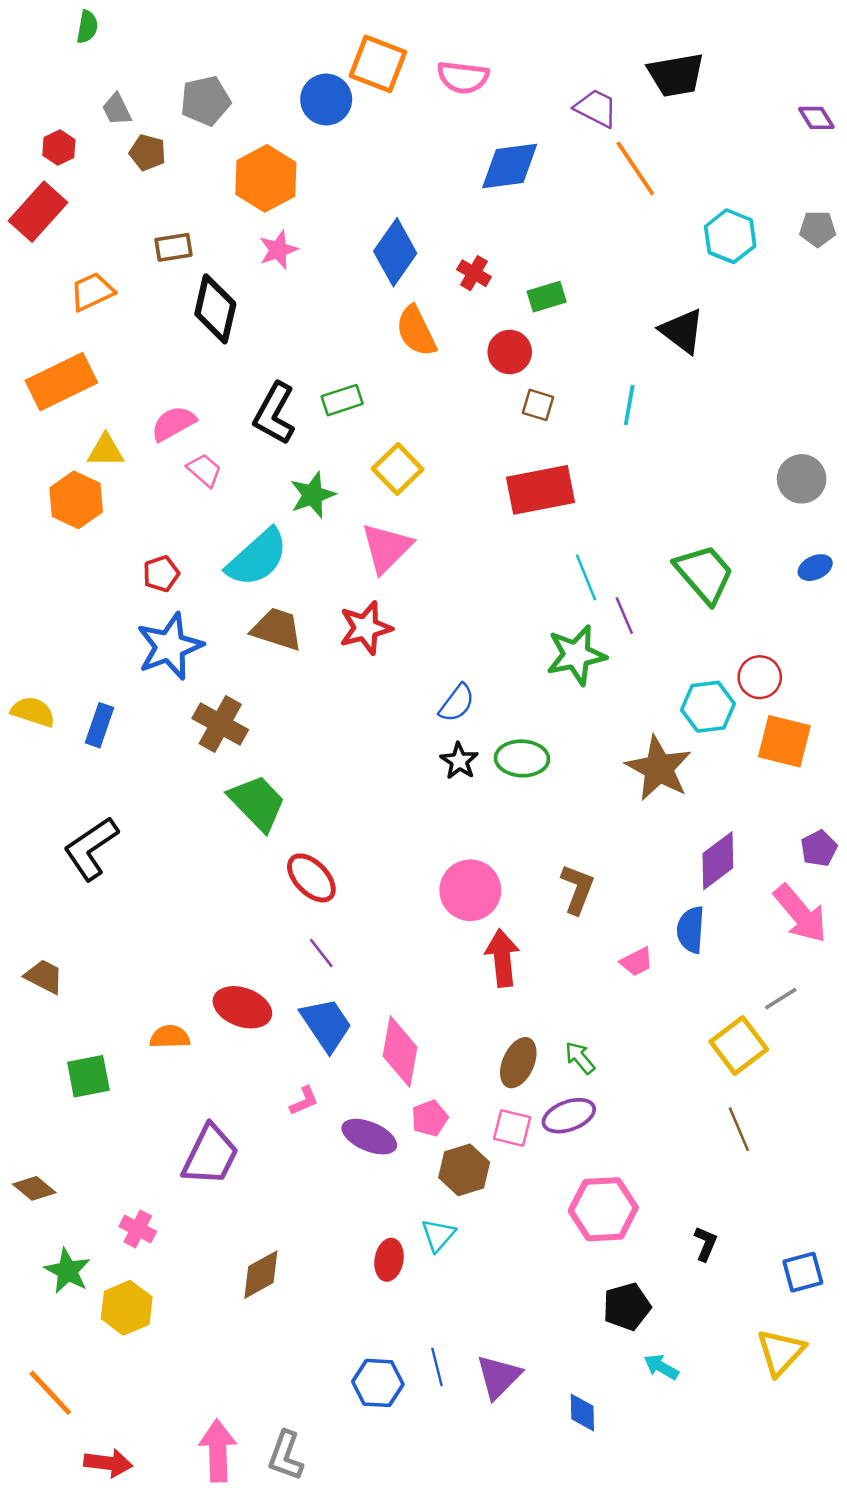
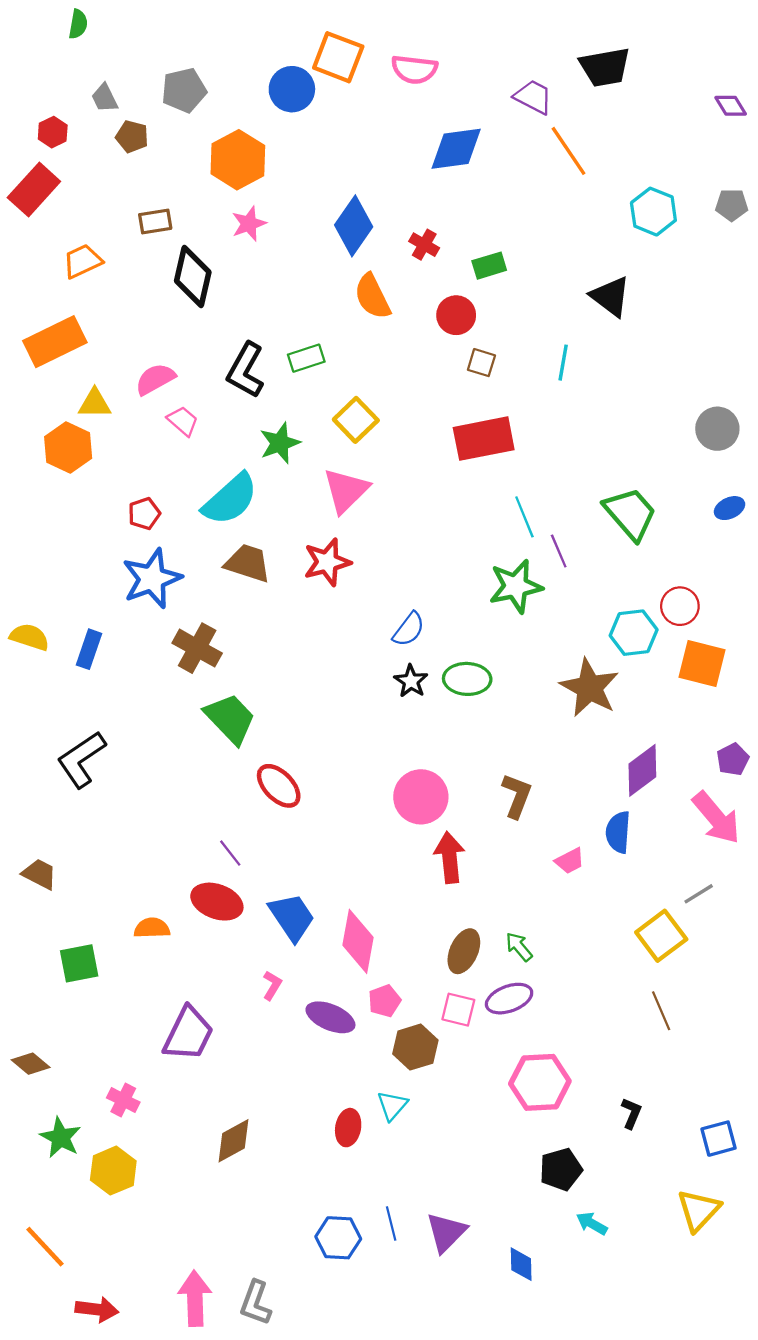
purple line: (321, 953) -> (230, 853), moved
pink L-shape: (304, 1101) -> (272, 985), turned -36

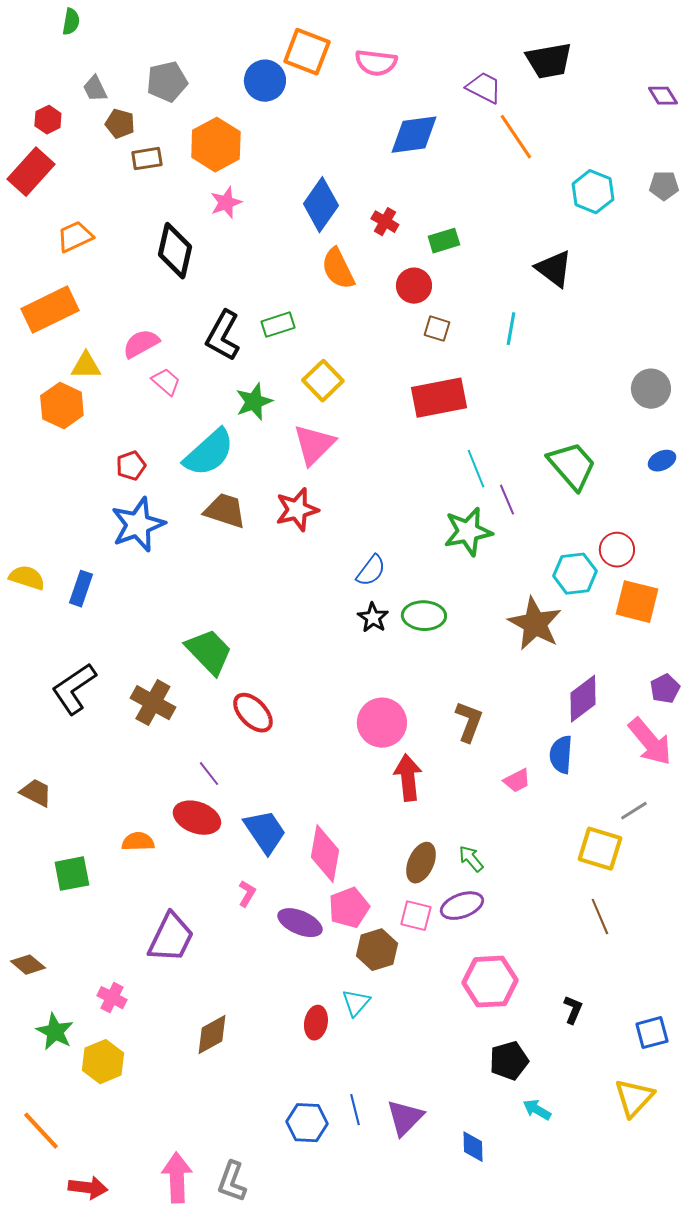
brown rectangle: (155, 221) -> (147, 159), moved
brown cross: (197, 648) -> (153, 703), moved
yellow square: (661, 936) -> (600, 849), turned -36
pink pentagon: (384, 1001) -> (349, 908), size x1.4

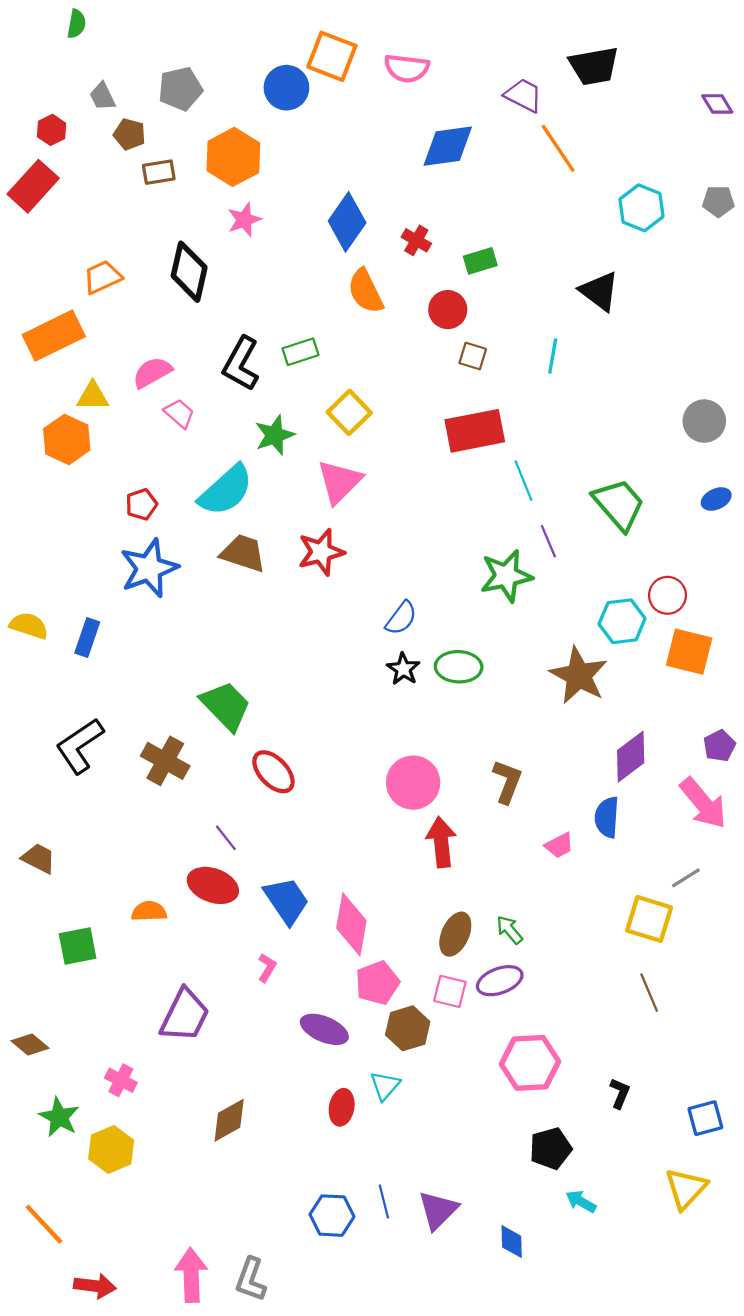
orange trapezoid: (75, 237) -> (102, 277), moved
cyan line: (476, 469) -> (524, 481), moved
purple ellipse: (300, 923) -> (324, 1029), moved

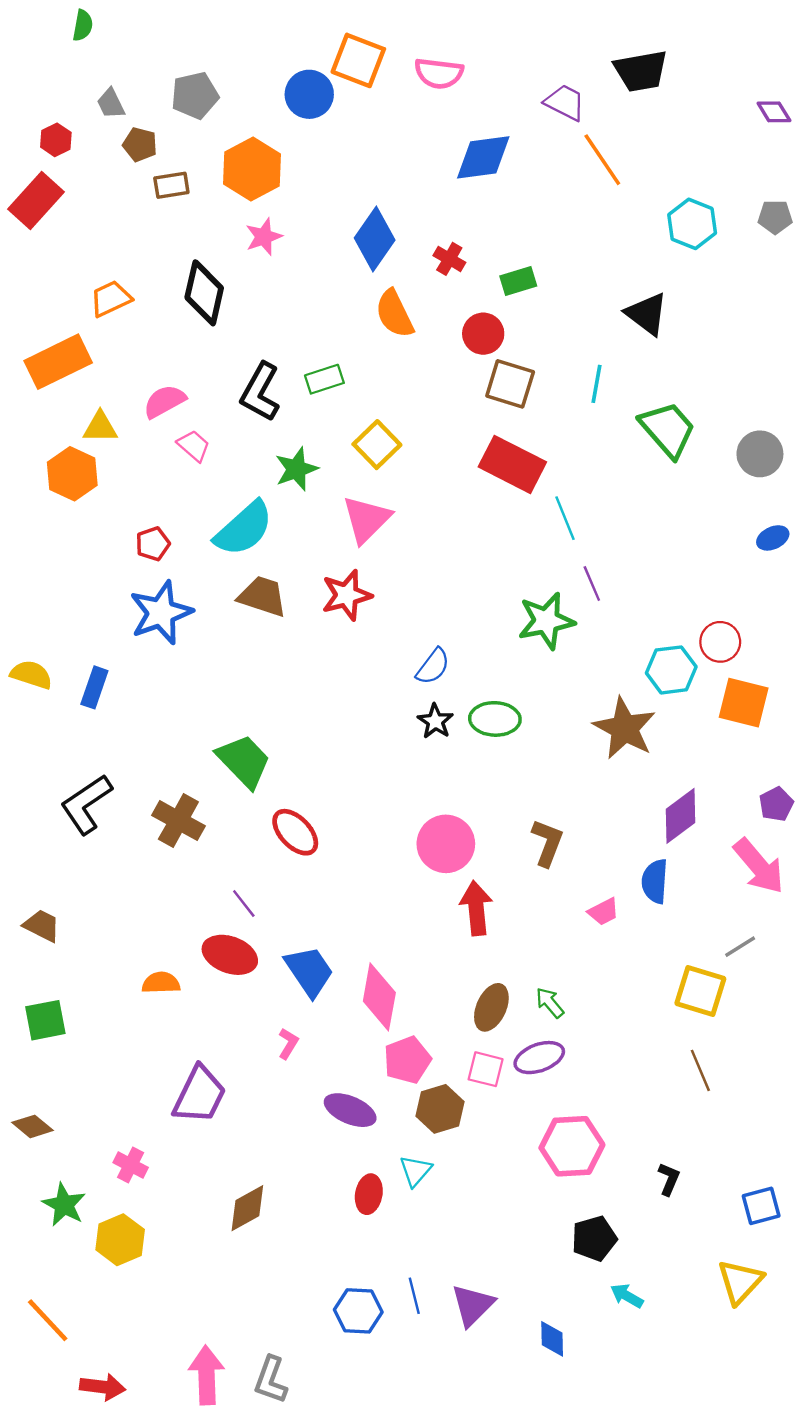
brown square: (473, 356) -> (510, 384), size x1.6
red rectangle: (475, 431) -> (512, 464), turned 38
green trapezoid: (619, 504) -> (668, 429), moved
green square: (78, 946) -> (45, 1020), moved

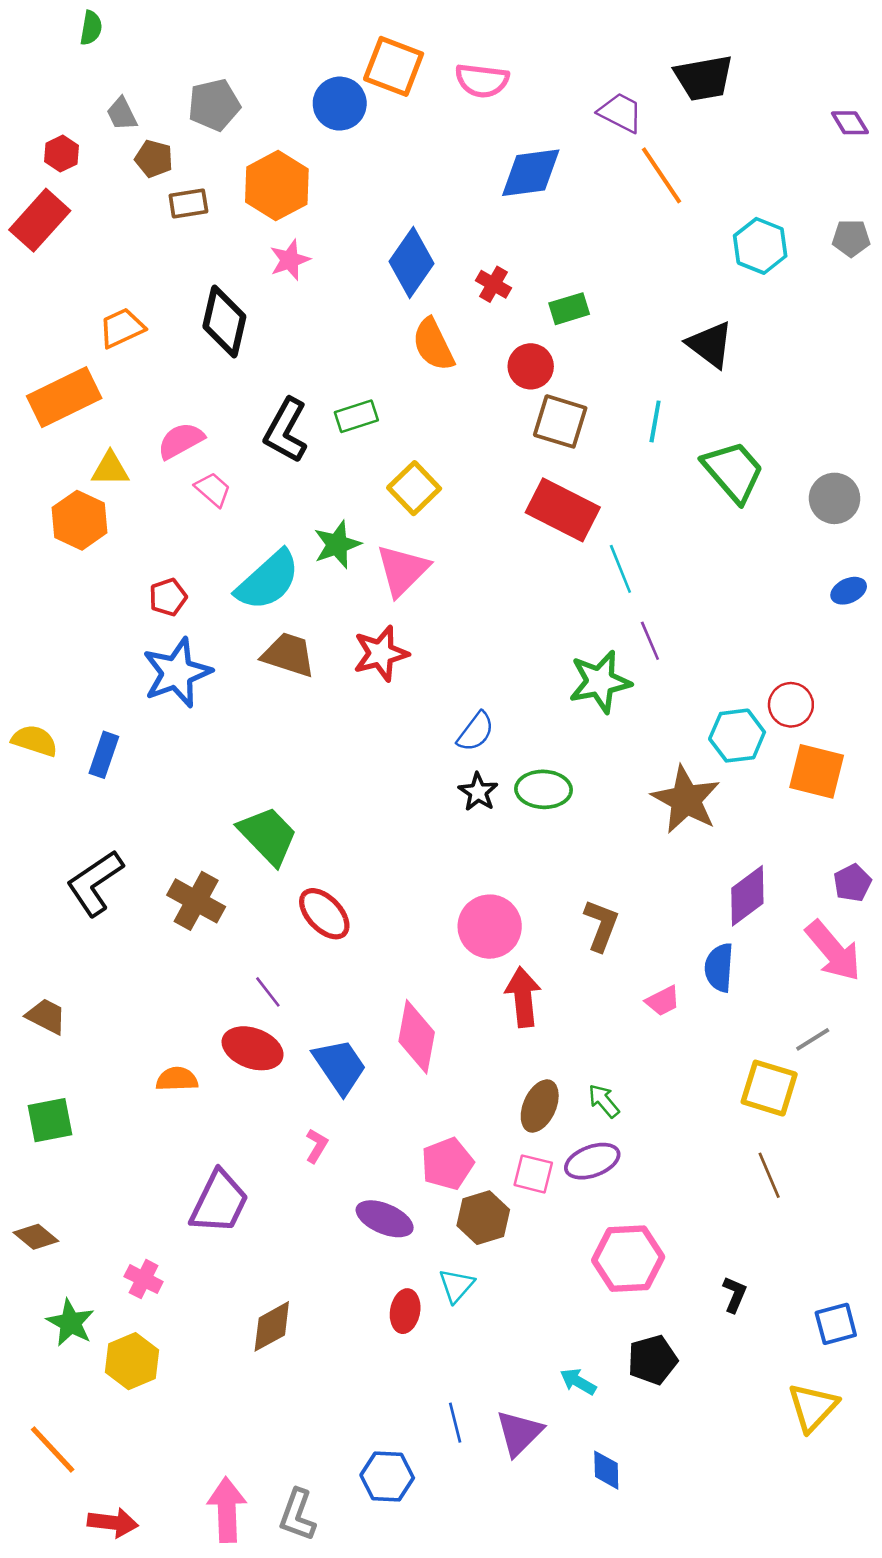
green star: (296, 469) -> (337, 545), moved
pink diamond: (379, 997) -> (417, 1037), moved
cyan arrow: (627, 1296) -> (578, 1382), moved
blue hexagon: (358, 1311) -> (387, 1476), moved

